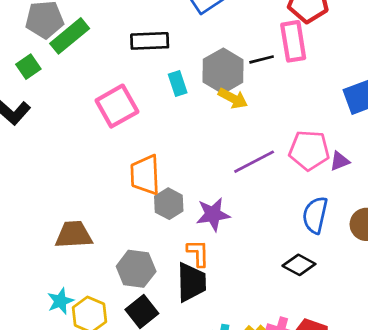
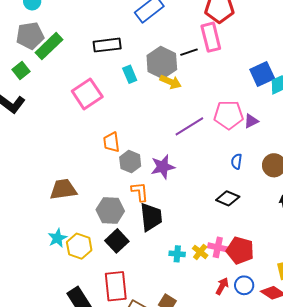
orange trapezoid: (145, 175) -> (111, 142), size x0.7
blue semicircle: (315, 215) -> (237, 161), size x0.6
orange L-shape: (198, 253) -> (140, 192), moved

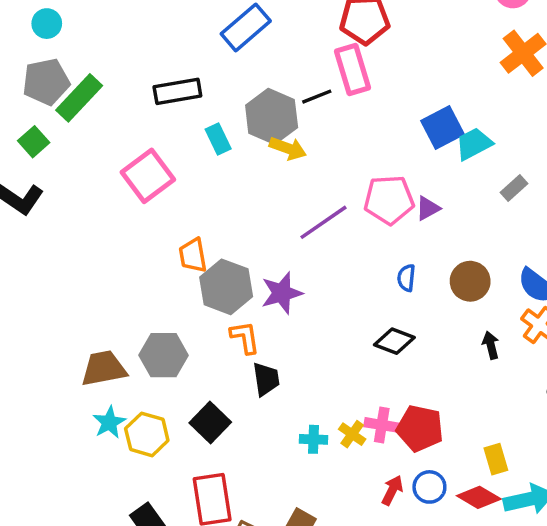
gray hexagon: (130, 162) -> (226, 287), size x1.4
brown trapezoid: (63, 189) -> (104, 368), moved
gray hexagon: (110, 210) -> (163, 355), moved
black trapezoid: (151, 217) -> (266, 379), size x0.7

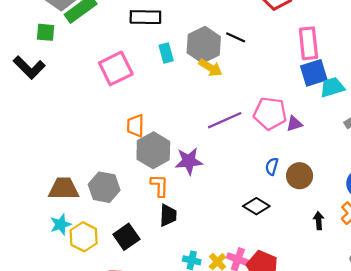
pink rectangle: (352, 69) -> (308, 43), moved
black line: (317, 97) -> (236, 37), turned 36
green square: (34, 142) -> (46, 32), turned 36
brown circle: (470, 281) -> (300, 176), moved

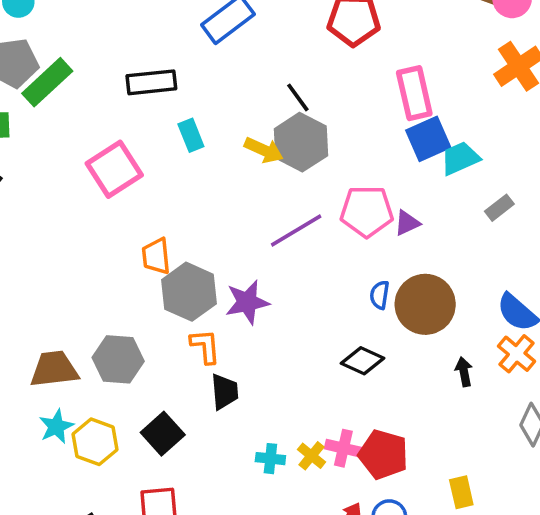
black line: (236, 37) -> (298, 97), turned 36
gray hexagon: (204, 45) -> (301, 142), moved
brown circle: (300, 176) -> (425, 304), size x1.4

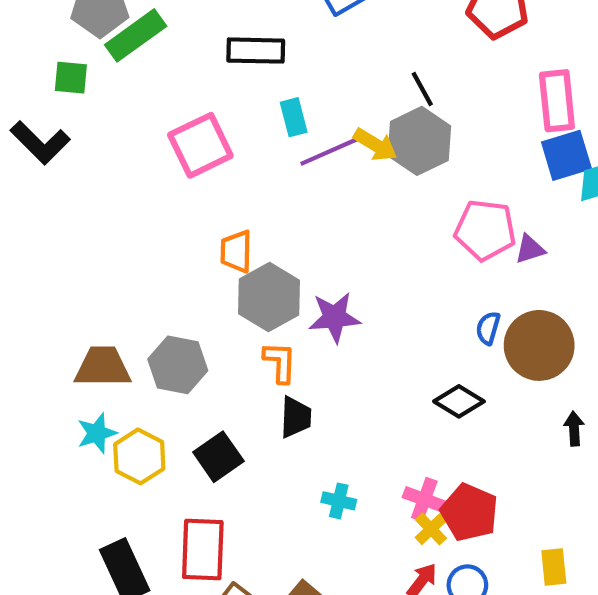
purple line: (296, 230) -> (331, 151), moved
yellow cross: (312, 456) -> (431, 529), moved

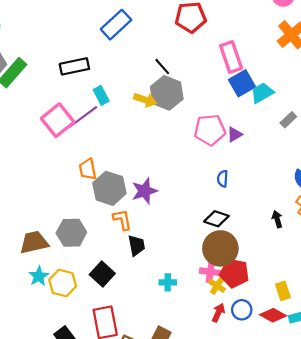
purple line: (331, 151) -> (83, 117), moved
brown circle: (539, 345) -> (220, 248), moved

